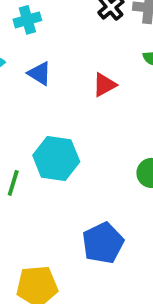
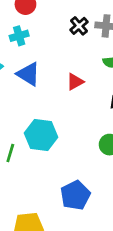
blue triangle: (40, 73) -> (28, 74), size x1.4

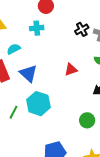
blue triangle: (28, 74) -> (28, 73), moved

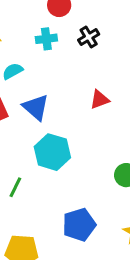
black cross: (82, 29) -> (89, 37), moved
green line: (14, 112) -> (15, 187), moved

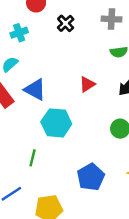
cyan cross: (46, 39) -> (19, 33), moved
red triangle: (100, 100) -> (87, 84), moved

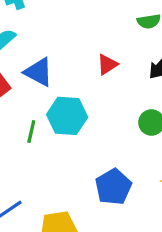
green line: (33, 158) -> (31, 132), moved

